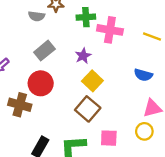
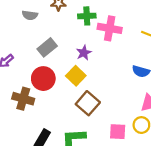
gray semicircle: (37, 16) -> (30, 15), moved
yellow square: (92, 81) -> (76, 76), moved
pink square: (109, 138) -> (118, 132), moved

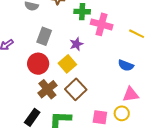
gray rectangle: (47, 47) -> (44, 36), turned -36
brown cross: (23, 99) -> (47, 89), moved, turned 30

